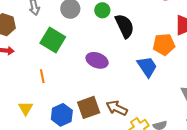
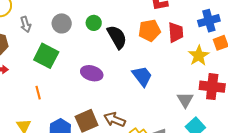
orange pentagon: (164, 44) -> (149, 30), moved

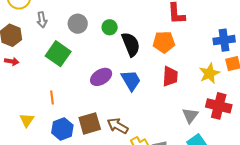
red trapezoid: (176, 32) -> (170, 76), moved
purple ellipse: (92, 73) -> (101, 77), turned -55
blue trapezoid: (142, 76) -> (131, 80), moved
orange line: (38, 93) -> (52, 97), moved

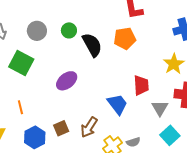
red trapezoid: (170, 76) -> (141, 85), moved
blue trapezoid: (131, 80) -> (117, 104), moved
brown square: (90, 123) -> (61, 128), size x0.7
brown arrow: (118, 126) -> (89, 127), turned -80

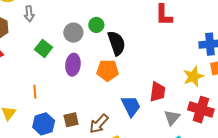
gray circle: (37, 31) -> (73, 33), moved
orange pentagon: (125, 38) -> (108, 70), moved
green square: (21, 63) -> (44, 48), size x0.7
purple ellipse: (67, 81) -> (73, 65), moved, turned -55

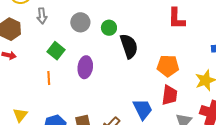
gray circle: (73, 33) -> (80, 22), moved
orange pentagon: (108, 70) -> (168, 66), moved
orange line: (35, 92) -> (49, 78), moved

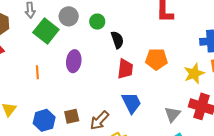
black semicircle: (129, 46) -> (117, 40), size x0.7
green square: (56, 51) -> (46, 31), moved, size x1.4
red trapezoid: (170, 95) -> (125, 69), moved

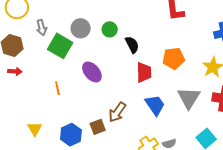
purple ellipse: (74, 61) -> (92, 72), turned -40
gray triangle: (173, 114) -> (189, 98), moved, size x1.4
brown arrow: (99, 120) -> (117, 112), moved

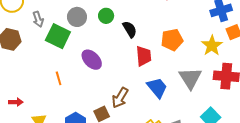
red arrow: (15, 71) -> (16, 102), moved

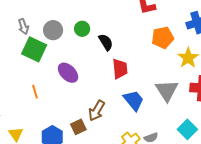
gray arrow: (38, 19) -> (23, 27), moved
orange pentagon: (172, 40) -> (163, 38), moved

